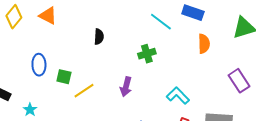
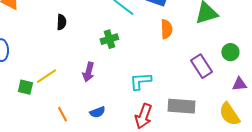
green square: (64, 77) -> (25, 87), moved
cyan L-shape: (178, 96) -> (140, 81), turned -50

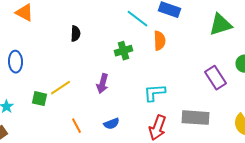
orange semicircle: (166, 29) -> (159, 41), moved

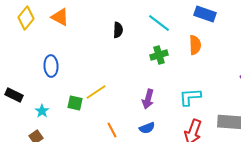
cyan line: (137, 19) -> (159, 23), moved
black semicircle: (75, 34) -> (118, 30), moved
purple arrow: (102, 84) -> (148, 99), moved

